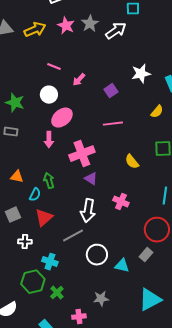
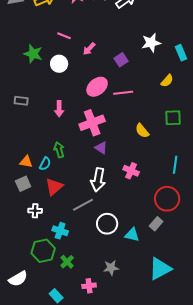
green star: (15, 103) -> (33, 54), moved
pink ellipse: (62, 118) -> (97, 87), moved
orange triangle: (17, 177) -> (26, 162), moved

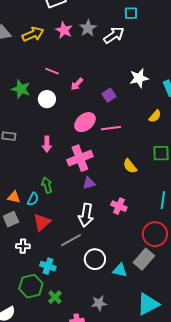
purple triangle: (101, 148) -> (89, 183), turned -48
gray rectangle: (156, 224) -> (144, 259), size x1.5

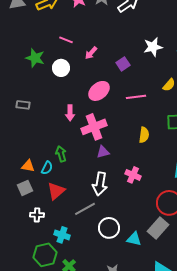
pink line: (111, 128) -> (136, 97), moved
pink arrow: (47, 144) -> (70, 113), moved
yellow semicircle: (130, 166) -> (144, 135), turned -133

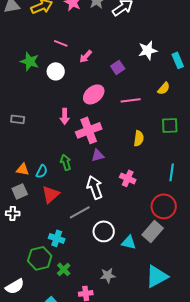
gray rectangle: (23, 105) -> (18, 119), moved
green arrow: (61, 154) -> (66, 162), moved
white arrow: (100, 184) -> (95, 187), turned 150
white cross: (37, 215) -> (13, 213), moved

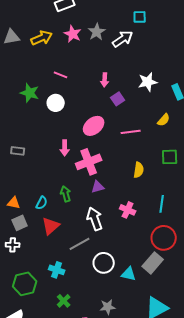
pink arrow: (86, 56) -> (105, 80), moved, turned -40
orange triangle: (23, 169) -> (14, 203), moved
cyan line: (172, 172) -> (162, 204), moved
green hexagon: (40, 258) -> (25, 284), moved

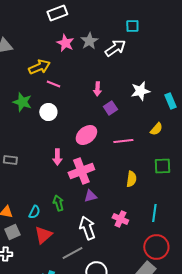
yellow arrow: (42, 38) -> (39, 67), moved

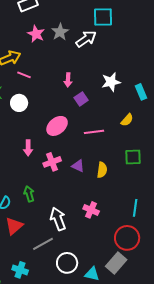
cyan square: (132, 26) -> (103, 17), size x1.5
pink cross: (81, 171) -> (52, 162), size x0.7
purple triangle: (90, 196) -> (78, 166), moved, turned 40
cyan line: (154, 213) -> (135, 208), moved

